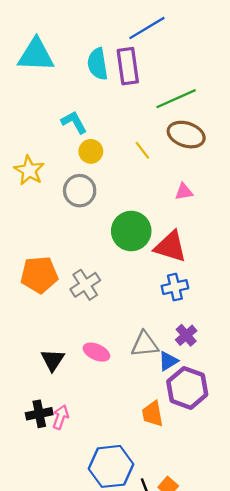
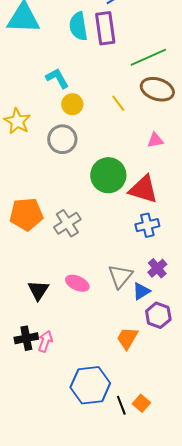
gray triangle: (145, 344) -> (120, 276), turned -44
purple hexagon: (187, 388) -> (158, 315), size x0.7
orange trapezoid: (152, 414) -> (127, 338), turned 40

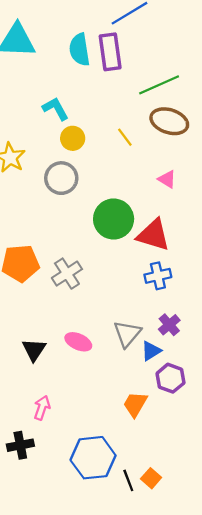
pink triangle: (155, 140) -> (167, 179), turned 42
black cross: (26, 338) -> (20, 445), moved

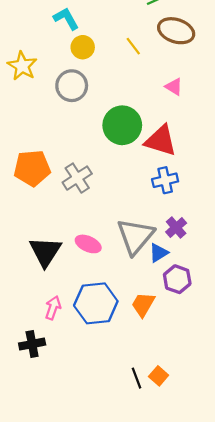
gray triangle: (127, 334) -> (135, 236), size x1.4
black triangle: (34, 350) -> (45, 252), size x1.4
blue hexagon: (93, 458) -> (96, 303), moved

